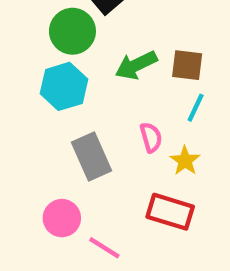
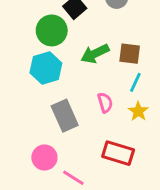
yellow star: (185, 161) -> (138, 111), moved

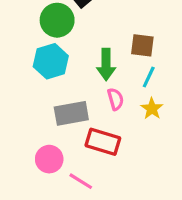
green arrow: (95, 54) -> (106, 64), moved, turned -64
gray rectangle: (65, 116) -> (71, 113), turned -76
red rectangle: (118, 153) -> (103, 142), moved

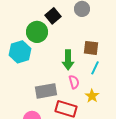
cyan hexagon: (51, 61) -> (20, 52), moved
yellow star: (152, 109) -> (92, 96), moved

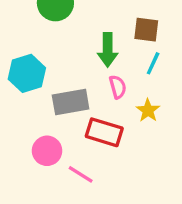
cyan hexagon: (20, 52) -> (27, 73), moved

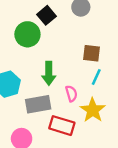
green arrow: (108, 50) -> (49, 73), moved
yellow star: (148, 110) -> (93, 110), size x1.5

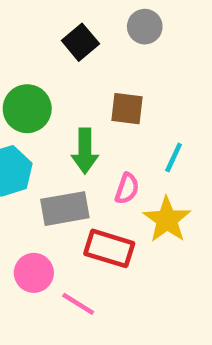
green circle: (27, 34) -> (27, 109), moved
brown square: (91, 53) -> (127, 109), moved
pink semicircle: (71, 94) -> (127, 189), turned 35

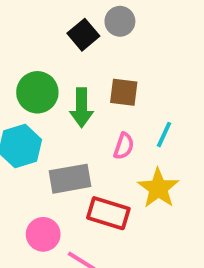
gray circle: (145, 27) -> (120, 21), moved
green arrow: (85, 151) -> (82, 108), moved
pink semicircle: (127, 189) -> (124, 146), moved

